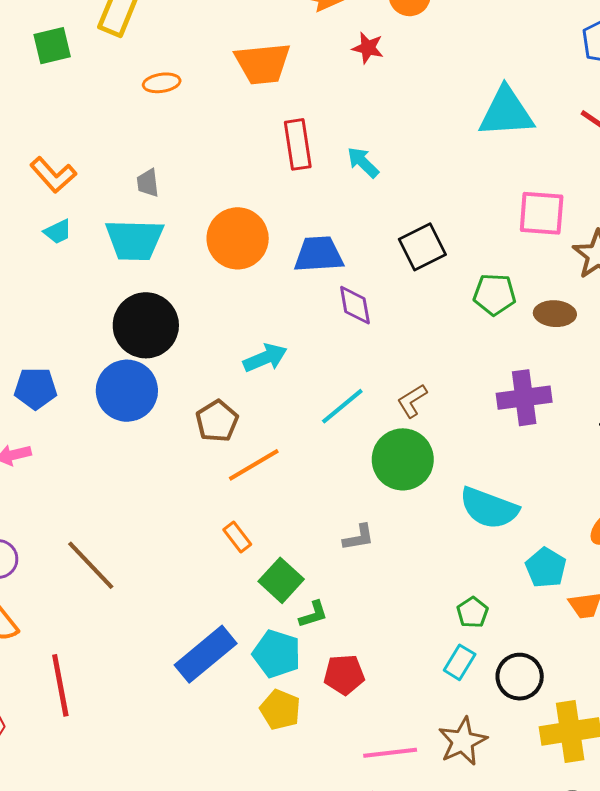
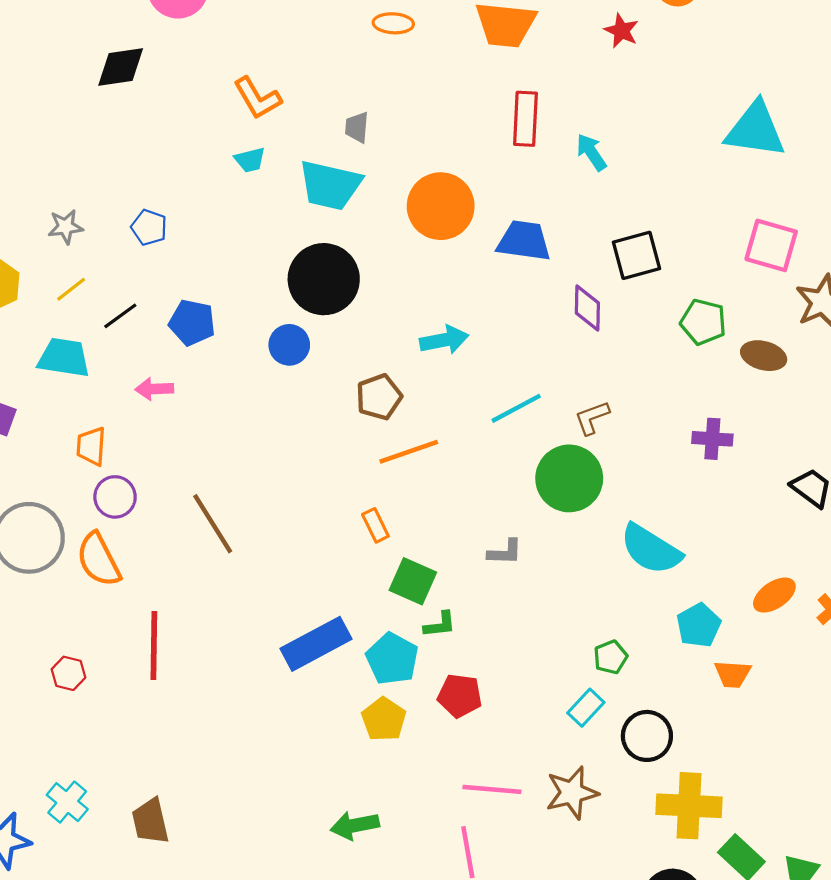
purple diamond: (355, 305) -> (587, 308), moved
blue circle: (127, 391) -> (289, 345), size x0.6
purple cross: (524, 398) -> (712, 439), size x0.7
green square: (281, 580) -> (413, 581), turned -30

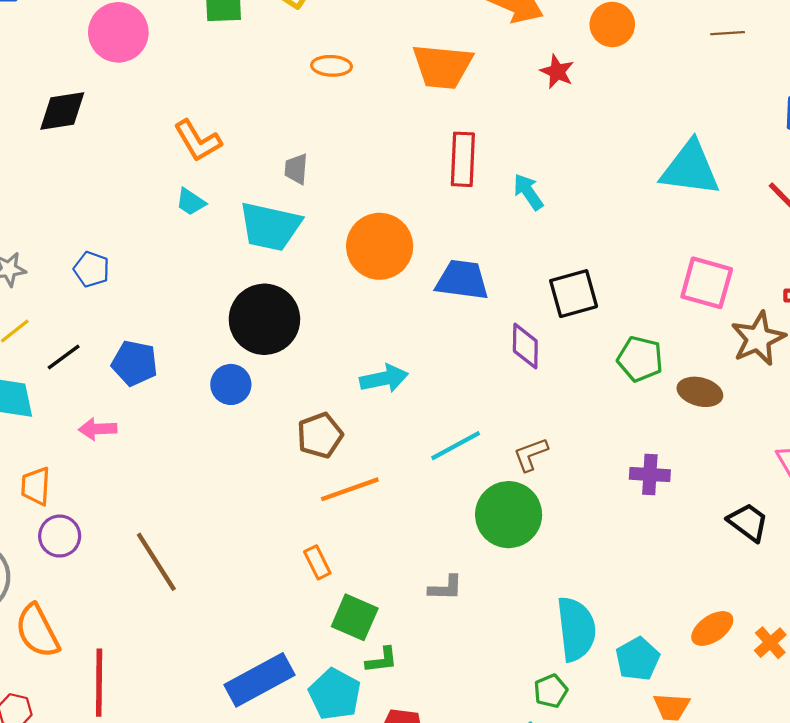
cyan trapezoid: (250, 160) -> (191, 202), turned 48
cyan semicircle: (651, 549) -> (576, 629), moved, turned -128
orange semicircle: (99, 560) -> (37, 631), moved

